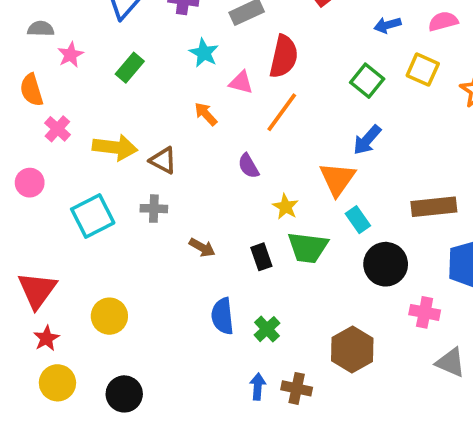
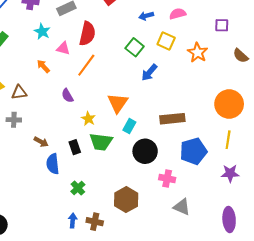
blue arrow: (367, 140) -> (149, 73), moved
brown triangle: (163, 160) -> (19, 92), turned -35
cyan rectangle: (358, 220) -> (129, 126), turned 64
blue semicircle: (222, 316) -> (53, 164), moved

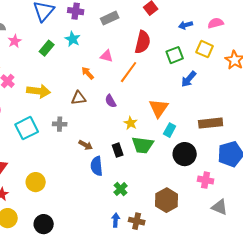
cyan star: (42, 32) -> (73, 39), moved
red semicircle: (87, 34) -> (143, 42), moved
green square: (135, 47) -> (175, 55), turned 30
brown triangle: (19, 92) -> (79, 98), moved

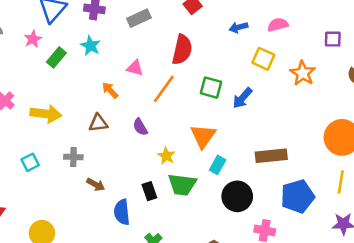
pink star: (15, 41) -> (33, 39), moved
green square: (175, 55) -> (211, 88), moved, turned 36
cyan square: (27, 128) -> (30, 162), size x0.6
brown arrow: (86, 145) -> (96, 185), moved

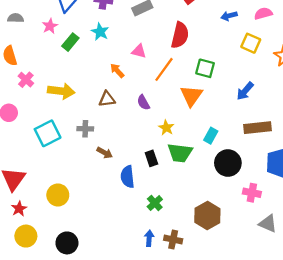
blue arrow: (242, 98) -> (245, 91), moved
orange triangle: (203, 136) -> (191, 96), moved
cyan square: (30, 162) -> (48, 133), size x1.6

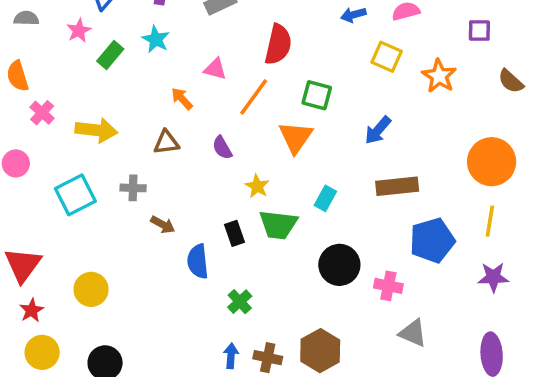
black circle: (228, 163) -> (339, 265), moved
brown hexagon: (207, 216) -> (320, 351), moved

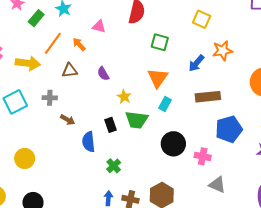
orange star: (439, 76) -> (223, 51), moved, turned 30
orange line: (254, 97) -> (53, 43), moved
orange triangle: (296, 137) -> (158, 78), moved

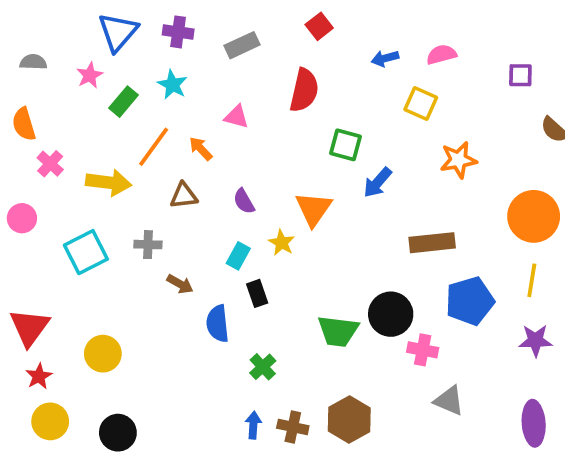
blue arrow: (196, 63) -> (378, 182), moved
orange triangle: (158, 78) -> (314, 209), moved
cyan rectangle: (165, 104) -> (238, 256), moved
green trapezoid: (137, 120) -> (338, 331), moved
black circle: (173, 144) -> (391, 314), moved

